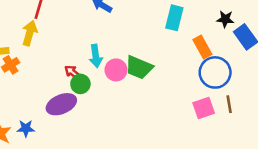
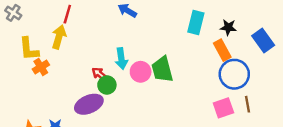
black star: (225, 19) -> (228, 27), moved
green trapezoid: (139, 67) -> (162, 69), turned 52

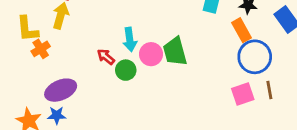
green circle: (107, 85) -> (126, 70), moved
purple ellipse: (89, 104) -> (61, 90), moved

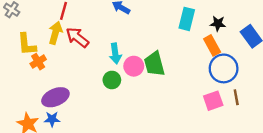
red arrow: (106, 57) -> (77, 37), moved, size x1.5

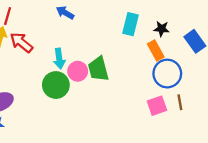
green circle: (112, 80) -> (56, 85), size x1.5

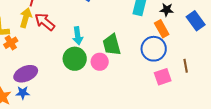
pink circle: (78, 71) -> (100, 62), moved
blue circle: (167, 74) -> (154, 49), moved
brown line: (180, 102) -> (186, 66), moved

